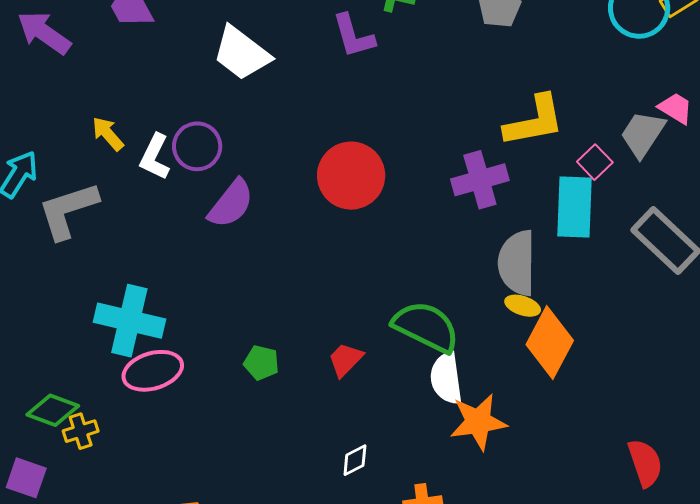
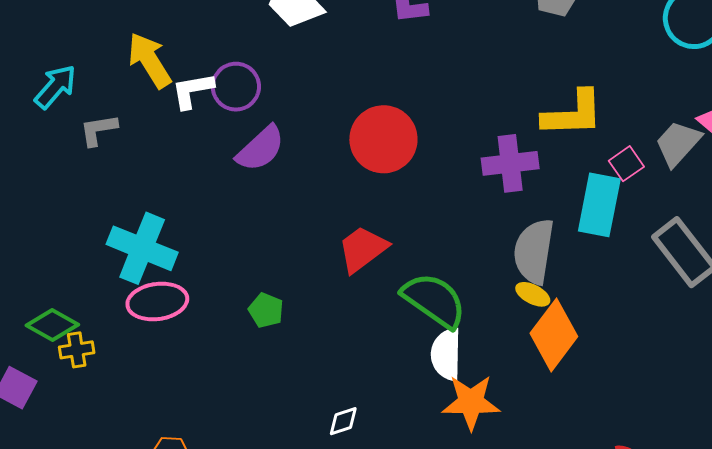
yellow arrow: (108, 134) -> (150, 60), size x1.5
white L-shape: (155, 157) -> (192, 90), turned 45
gray L-shape: (68, 210) -> (98, 130), size x0.6
red trapezoid: (345, 360) -> (363, 249), moved, size x1.4

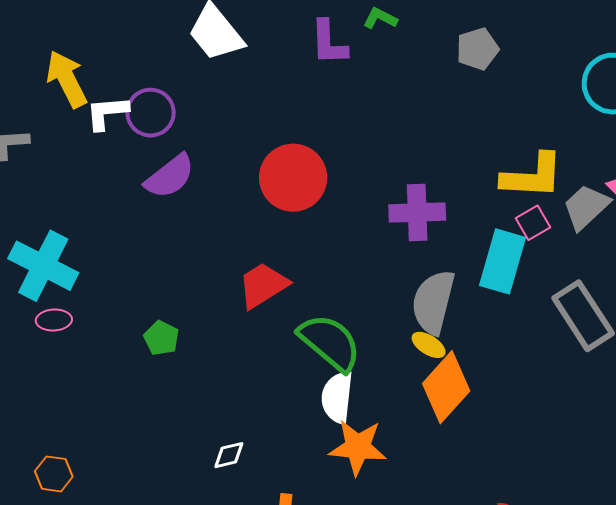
yellow L-shape: (573, 114) -> (532, 176), moved
pink ellipse: (157, 302) -> (54, 320), size x0.6

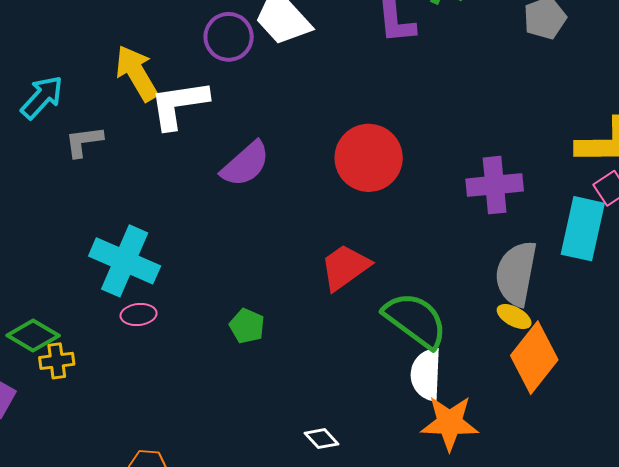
white L-shape: (107, 113) -> (179, 104), size x1.4
purple circle: (151, 113) -> (229, 37), moved
white diamond: (229, 455) -> (321, 439), turned 64

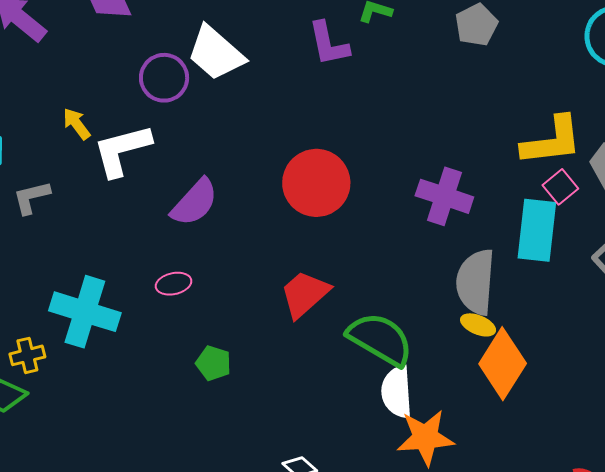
yellow arrow: (137, 73) -> (77, 124), size x0.6
purple cross: (495, 185) -> (444, 196), turned 30
pink ellipse: (139, 315) -> (174, 284), moved
yellow cross: (57, 361) -> (27, 355), moved

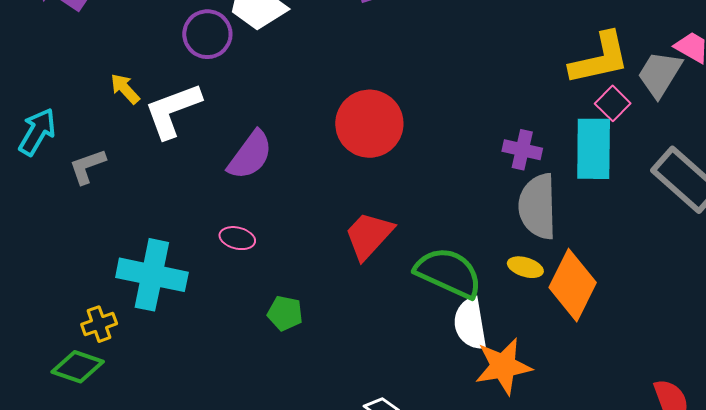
purple cross: (444, 196) -> (522, 150), moved, size x0.7
pink ellipse: (174, 284) -> (237, 238), turned 32
yellow ellipse: (478, 325) -> (525, 267), moved

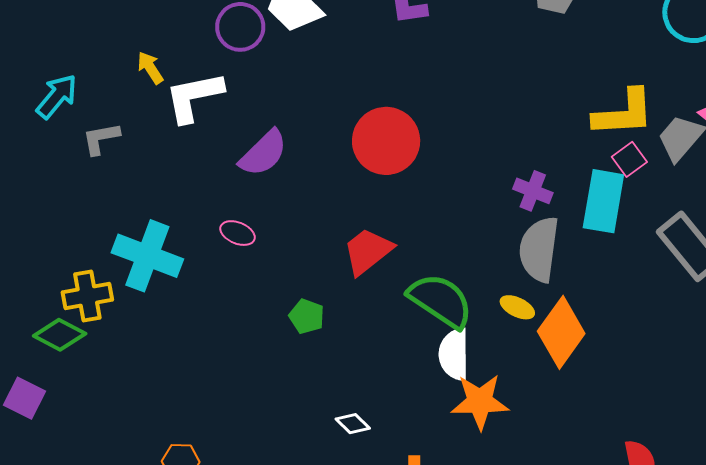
green pentagon: (285, 313) -> (307, 316), moved
yellow cross: (99, 324) -> (87, 296), size x1.4

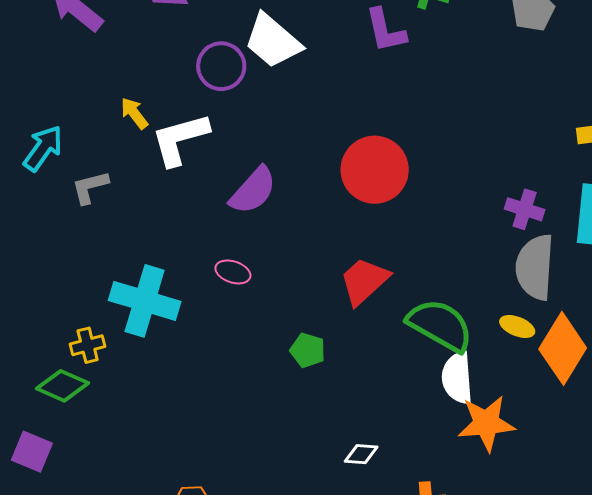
yellow cross: (87, 296) -> (88, 345), size x0.7
white diamond: (353, 424) -> (361, 454), turned -36

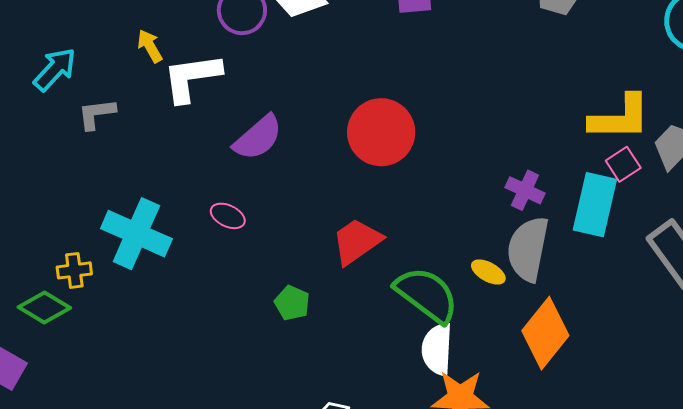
yellow ellipse: (517, 327) -> (488, 272), moved

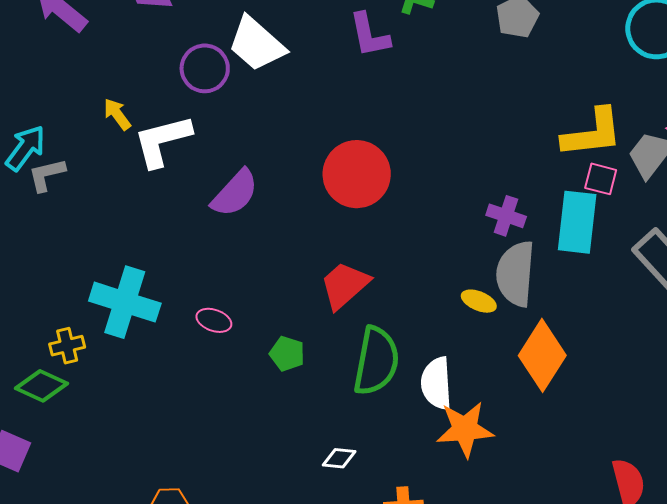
gray L-shape: (97, 114) -> (47, 175), moved
pink square: (623, 164) -> (601, 179), turned -36
pink ellipse: (228, 216) -> (214, 320), moved
green semicircle: (427, 295) -> (376, 361), moved, turned 70

